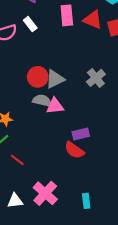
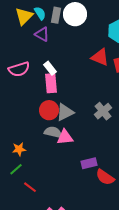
pink rectangle: (67, 15) -> (51, 83), moved
white rectangle: (30, 24) -> (50, 68), moved
red semicircle: (74, 150) -> (105, 177), moved

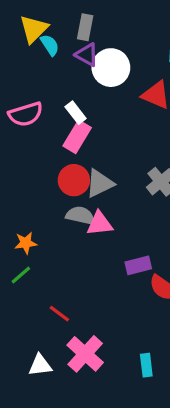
cyan semicircle: (40, 13) -> (50, 45), moved
white circle: (75, 14) -> (111, 68), moved
purple triangle: (42, 34) -> (87, 55), moved
pink rectangle: (51, 83) -> (77, 137), turned 36
red line: (30, 187) -> (59, 314), moved

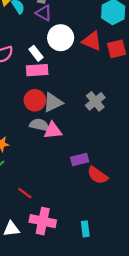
white circle: (111, 68) -> (61, 38), moved
pink rectangle: (77, 137) -> (37, 70), turned 55
pink cross: (85, 354) -> (43, 221), turned -30

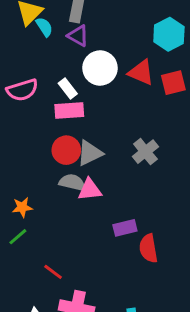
red semicircle: (98, 175) -> (148, 248), turned 45

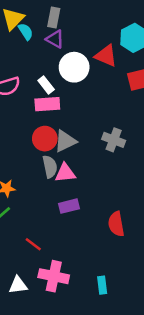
red triangle: (141, 72) -> (106, 56), moved
gray cross: (145, 152) -> (114, 140), turned -30
gray semicircle: (72, 182) -> (50, 167), turned 65
purple rectangle: (125, 228) -> (69, 206), moved

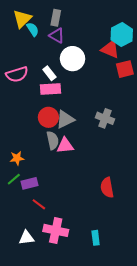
red triangle: (106, 56) -> (110, 49), moved
purple rectangle: (69, 206) -> (30, 183), moved

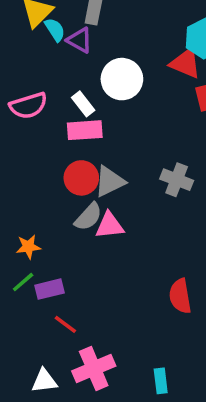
purple triangle: (57, 36) -> (80, 40), moved
gray semicircle: (53, 140) -> (88, 217), turned 54
pink cross: (56, 230) -> (94, 369), turned -35

